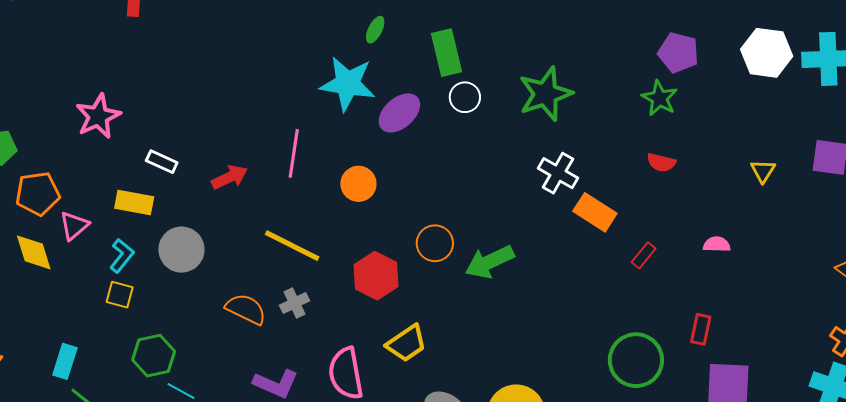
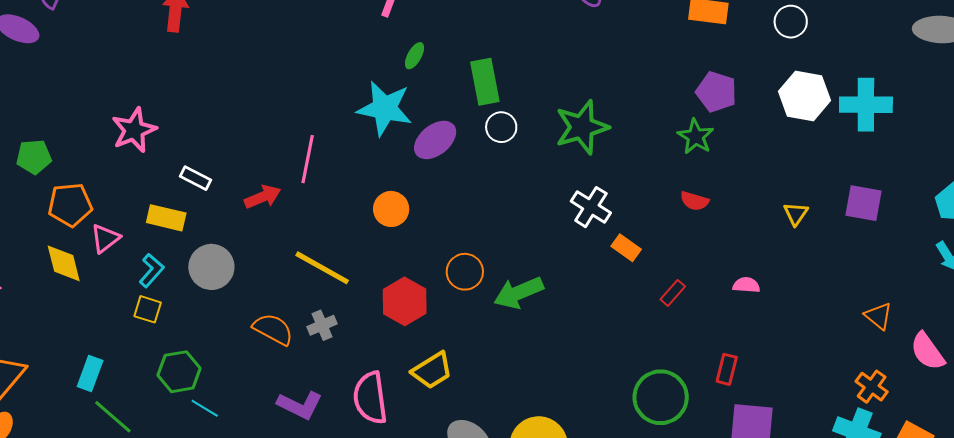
pink line: (294, 153) -> (308, 159), moved
orange rectangle: (595, 212) -> (626, 248), size x0.7

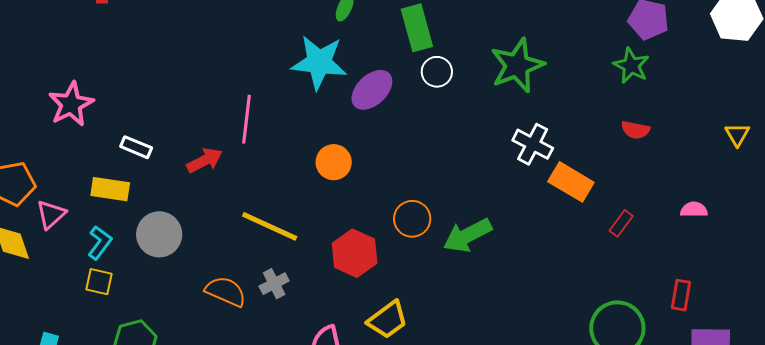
orange rectangle: (626, 248) -> (571, 182), size x1.5

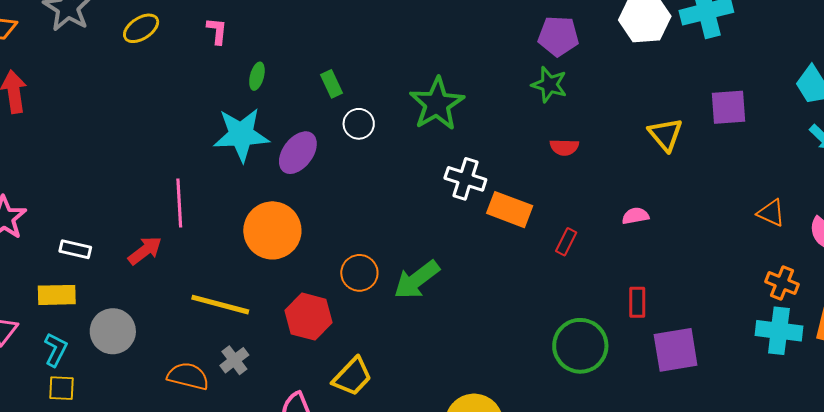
green rectangle: (417, 28) -> (332, 84), size x0.6
yellow triangle: (737, 134) -> (665, 134), size x1.4
orange circle: (334, 162) -> (272, 230), size x1.6

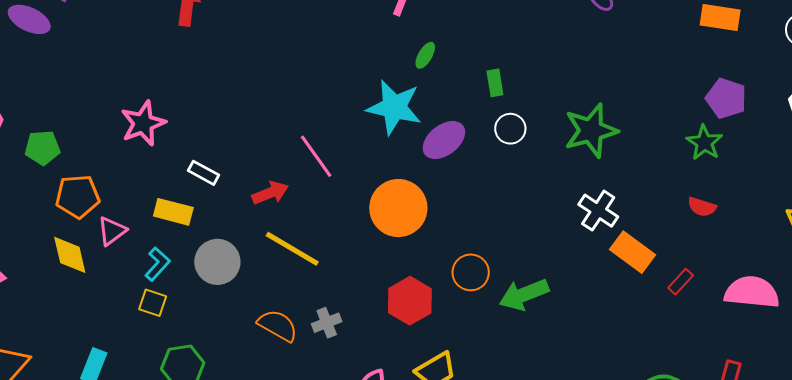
pink line: (179, 203) -> (316, 156), turned -48
pink semicircle: (635, 216) -> (752, 292), size x2.0
red rectangle: (566, 242) -> (681, 282), moved
yellow line: (220, 305) -> (292, 249), moved

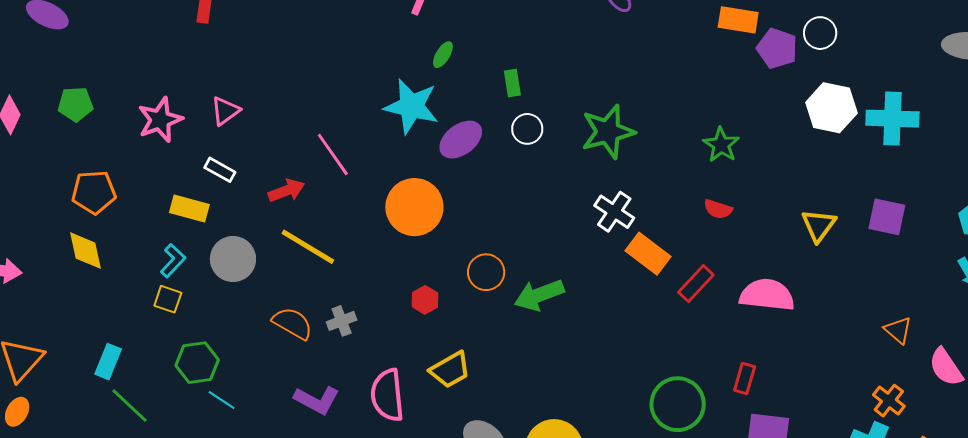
purple pentagon: (726, 98) -> (777, 48), moved
green pentagon: (42, 148) -> (75, 104), moved
pink triangle: (112, 231) -> (225, 111), moved
red rectangle: (681, 282) -> (696, 284), size x1.4
red hexagon: (410, 301) -> (425, 300), size x0.6

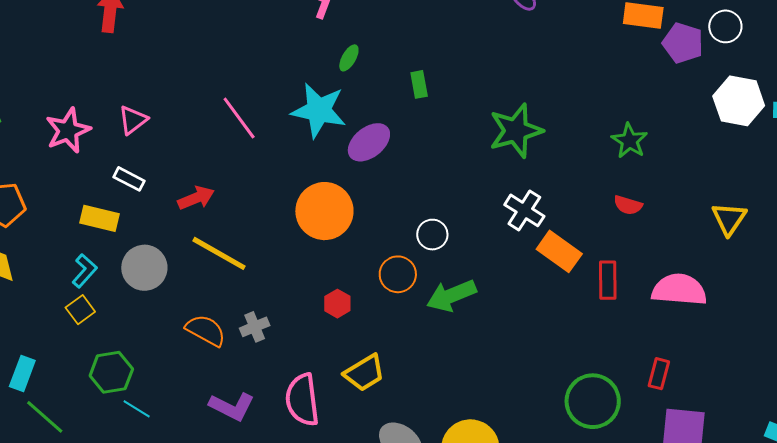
white circle: (527, 129) -> (432, 235), moved
pink line: (333, 154) -> (239, 118), moved
red rectangle: (696, 284) -> (608, 280), turned -42
yellow square: (168, 299) -> (80, 310), turned 36

